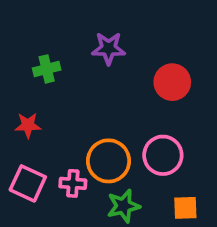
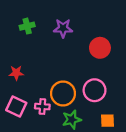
green cross: (47, 69) -> (27, 26), moved

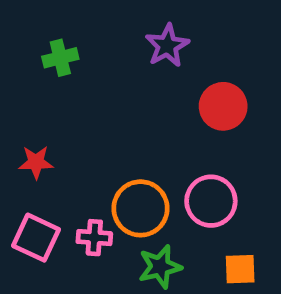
purple star: (63, 28) -> (167, 46), moved, turned -30

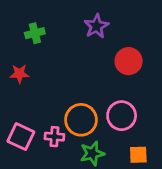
red star: (36, 162) -> (19, 74), moved

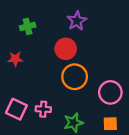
red circle: (129, 61) -> (66, 49), moved
pink circle: (122, 116) -> (110, 92), moved
orange circle: (81, 120) -> (75, 77), moved

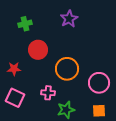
red circle: (66, 49) -> (38, 50), moved
red star: (15, 59) -> (14, 69), moved
pink cross: (43, 109) -> (48, 93), moved

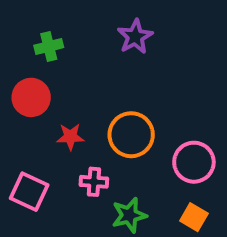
red circle: (38, 50) -> (31, 97), moved
red star: (14, 69) -> (70, 137), moved
orange square: (99, 111) -> (194, 217), turned 32

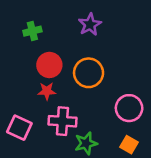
red circle: (31, 97) -> (49, 65), moved
orange circle: (131, 135) -> (89, 73), moved
pink cross: (94, 182) -> (62, 121), size x1.5

